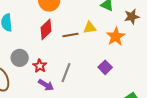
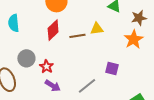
orange star: (116, 36) -> (134, 39), moved
purple square: (105, 67) -> (112, 68), turned -32
gray line: (66, 73) -> (87, 86), moved, turned 30

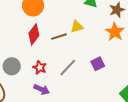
red star: (46, 67) -> (40, 67), moved
purple square: (112, 68) -> (98, 64), turned -32
gray line: (87, 86) -> (68, 68), moved

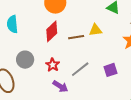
purple arrow: (42, 89) -> (60, 86), moved

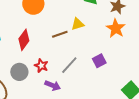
red diamond: (52, 31) -> (24, 40), moved
gray circle: (25, 60) -> (19, 72), moved

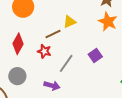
red star: (41, 66) -> (44, 51), moved

